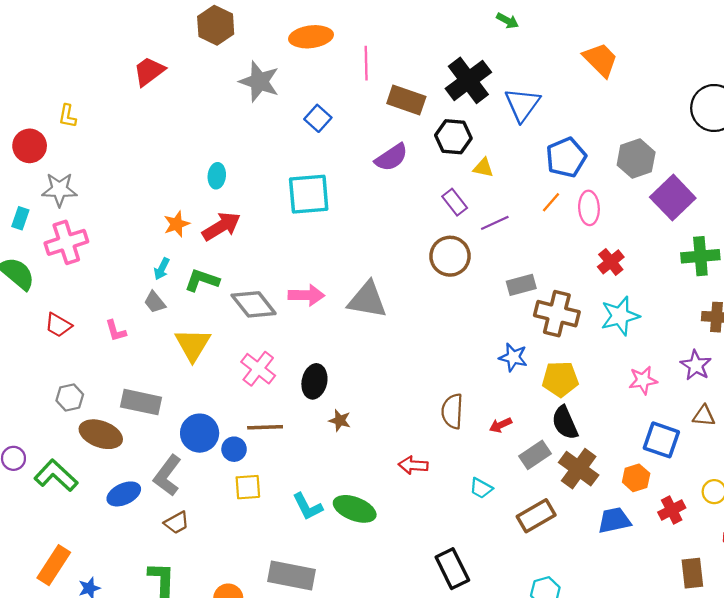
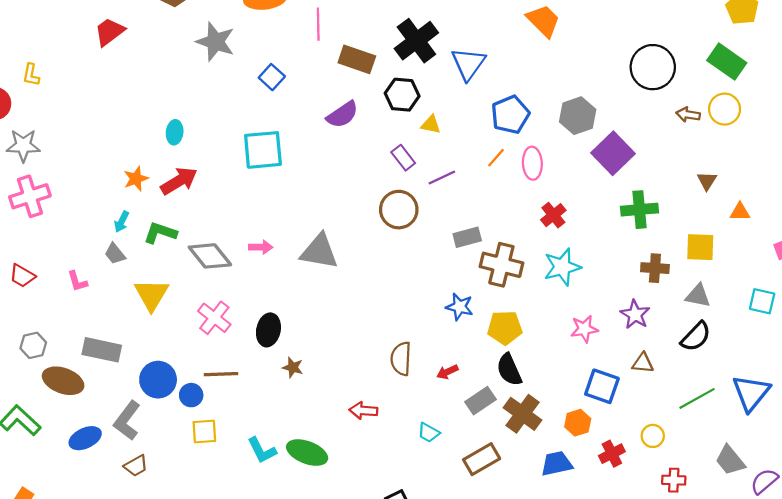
pink arrow: (306, 295) -> (261, 247), size x0.7

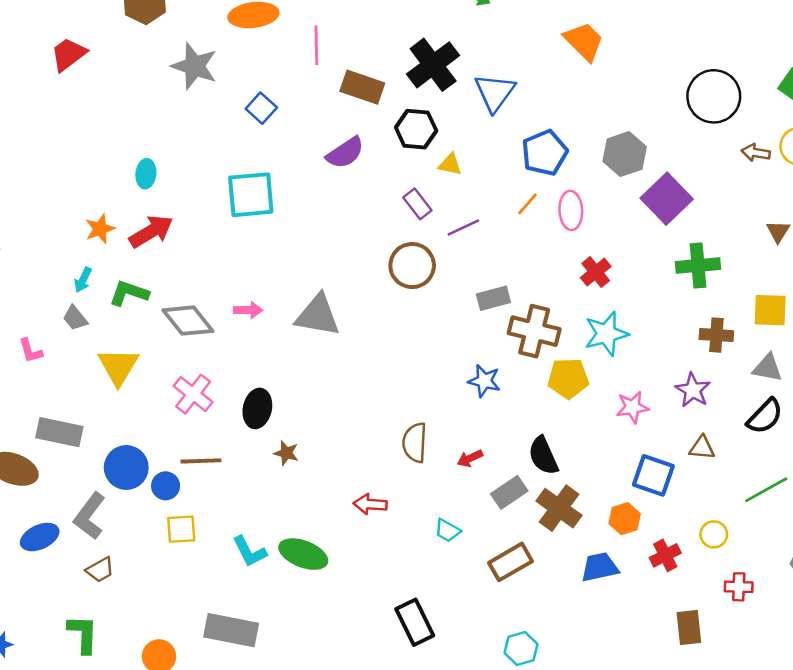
yellow pentagon: (505, 328) -> (568, 378), moved

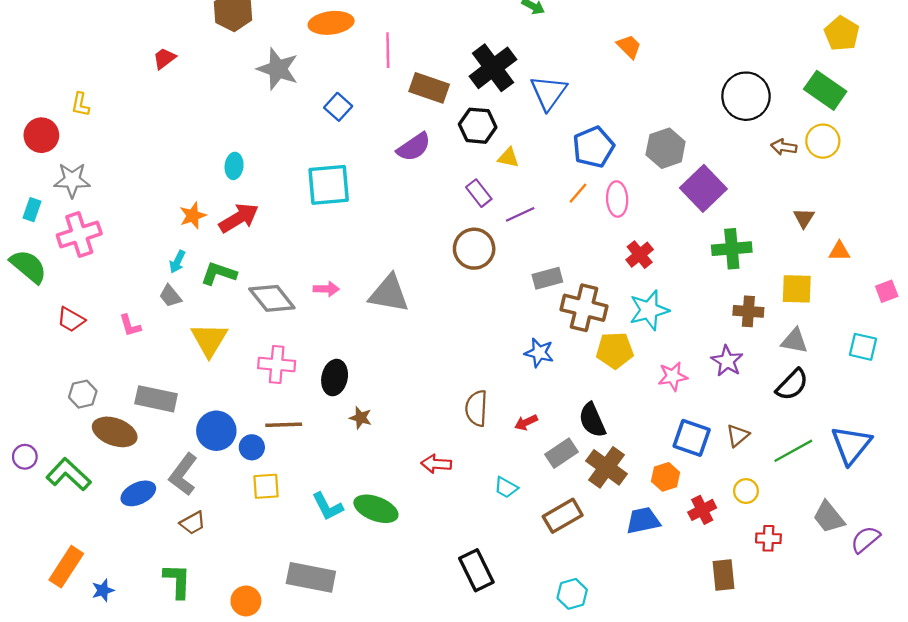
orange trapezoid: (584, 41) -> (629, 47), size x0.7
red trapezoid: (69, 54) -> (164, 58), size x0.7
pink cross: (193, 394) -> (277, 365), turned -33
brown triangle: (702, 448) -> (738, 435), moved, turned -45

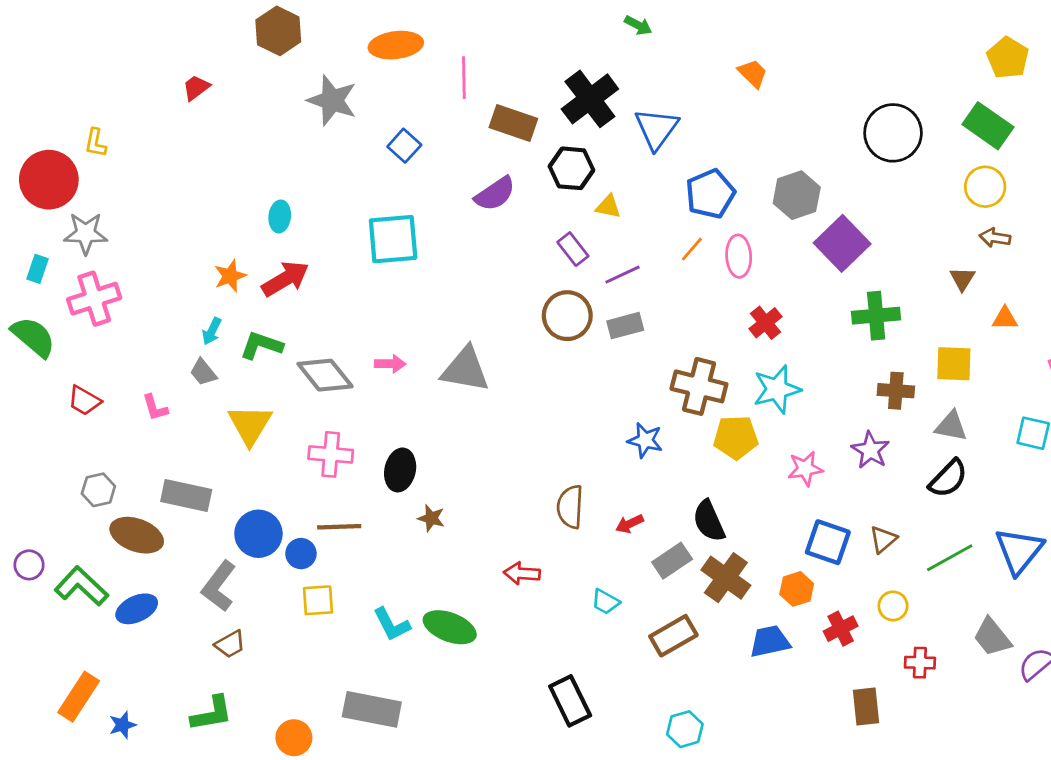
red circle: (41, 135) -> (49, 180), size x1.4
brown arrow: (784, 147) -> (995, 238), moved
gray rectangle: (547, 278) -> (625, 326), moved
blue ellipse: (138, 493) -> (137, 609), moved
green L-shape: (177, 581) -> (212, 714), turned 78

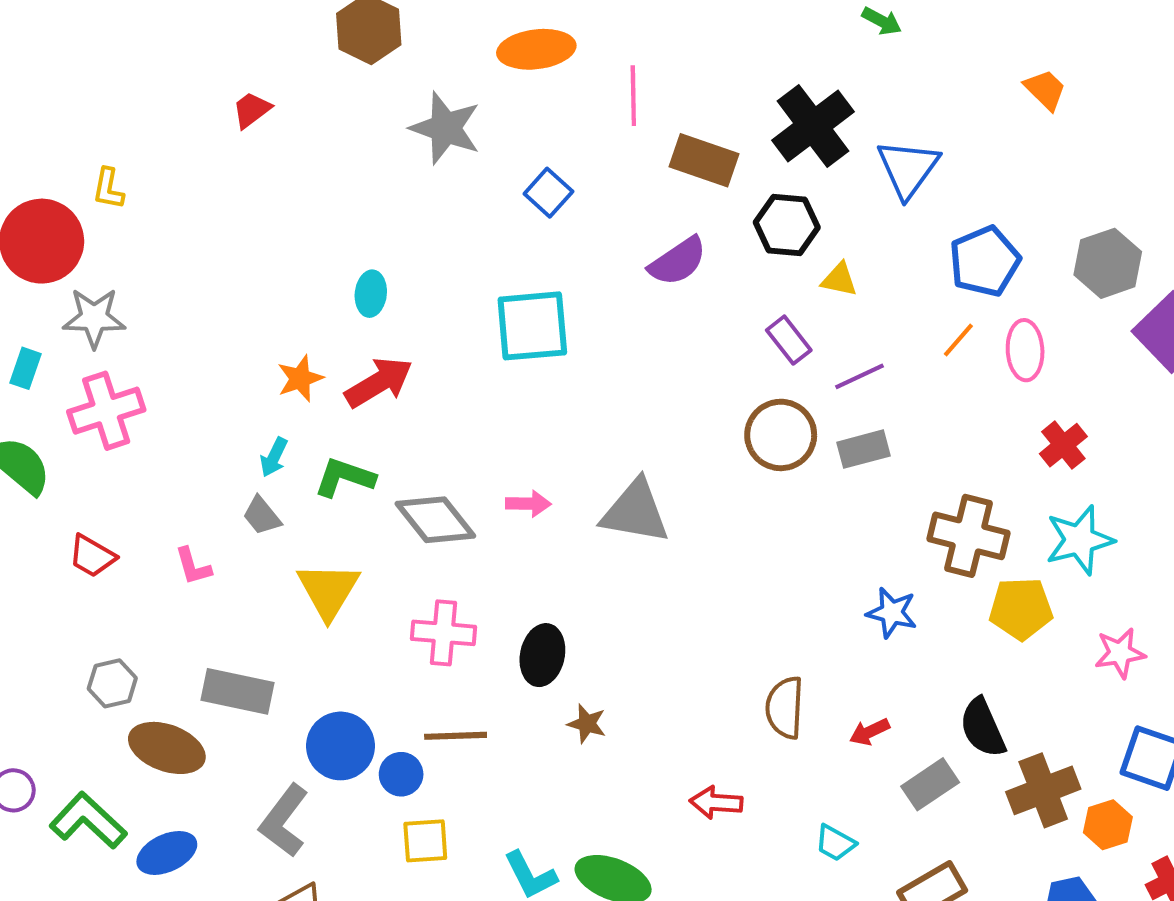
brown cross: (726, 578) -> (1043, 790), moved, turned 33

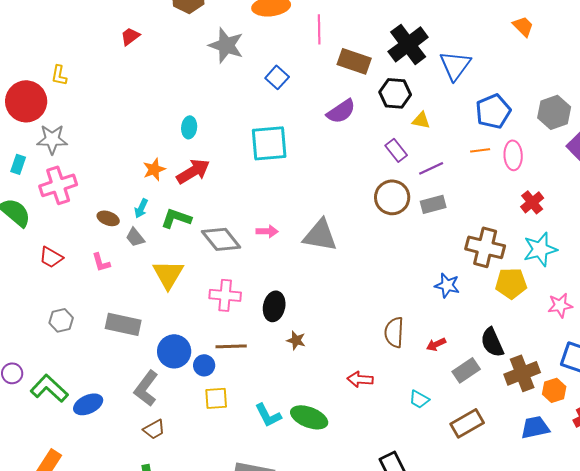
orange line: (958, 340) -> (480, 150), turned 42
brown ellipse: (167, 748) -> (108, 218), moved, size x0.6

